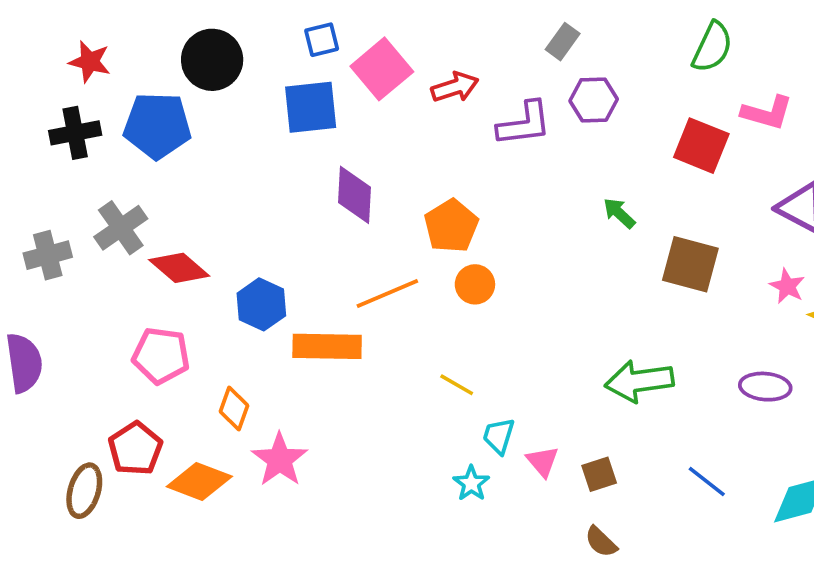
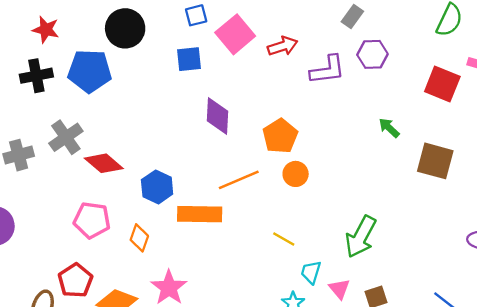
blue square: (311, 107) -> (189, 59), size x0.7
green arrow: (639, 381) -> (361, 237), moved, turned -54
orange diamond: (234, 409) -> (139, 238), moved

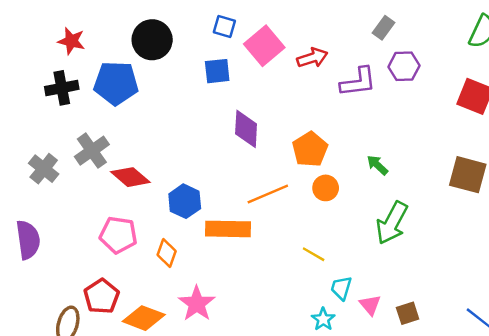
blue square: (196, 15) -> (224, 27), turned 30
green arrow: (389, 128) -> (377, 165), moved
gray cross: (19, 155) -> (44, 169), turned -36
green arrow: (361, 237) -> (392, 223), moved

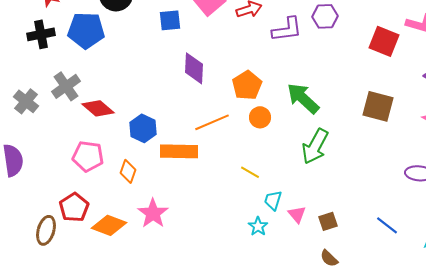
green arrow: (377, 165) -> (303, 98), size x1.8

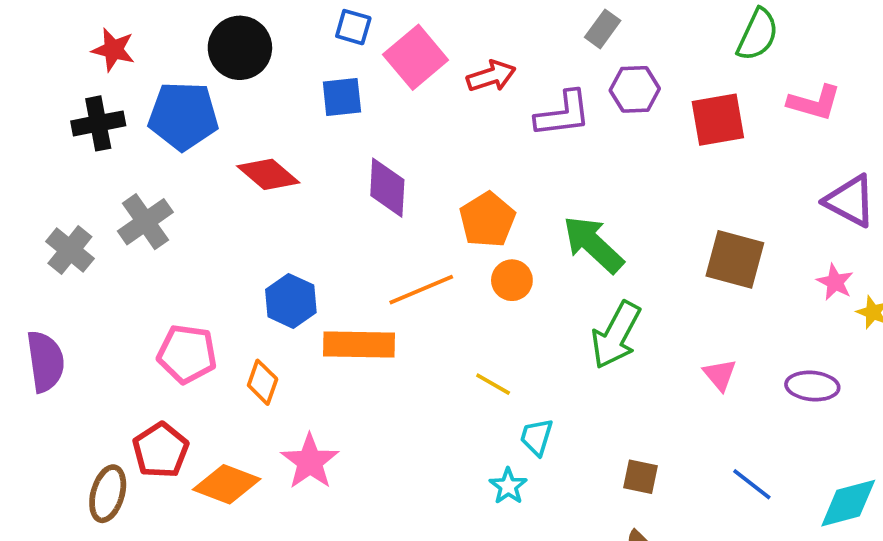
red square: (384, 41) -> (718, 120), moved, turned -32
red diamond: (98, 108) -> (268, 174), moved
pink triangle: (297, 214) -> (720, 375), moved
brown square: (328, 221) -> (640, 477), turned 30

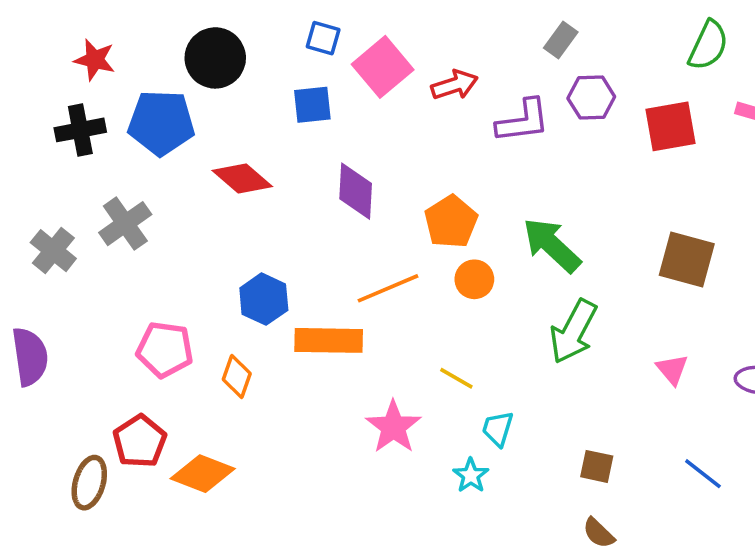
pink star: (310, 462) -> (393, 427), moved

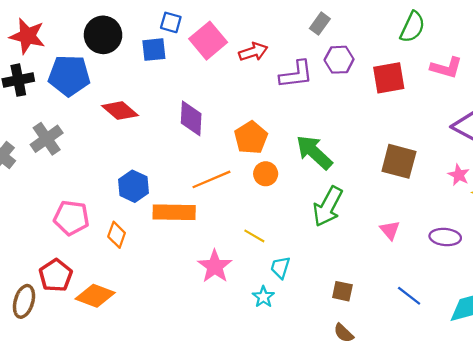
red star: (95, 60) -> (27, 36), size x1.4
blue square: (312, 105) -> (154, 50), moved

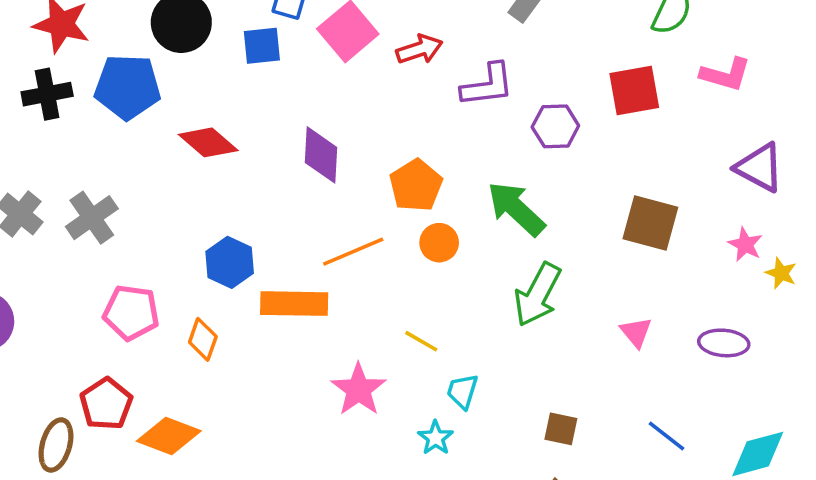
purple hexagon: (339, 60) -> (555, 126), moved
gray cross: (47, 139) -> (92, 218), moved

